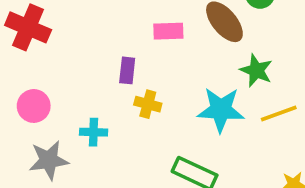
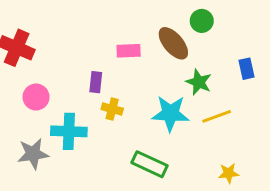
pink circle: (34, 106) -> (36, 97), moved
cyan cross: (94, 132) -> (69, 131), size x1.6

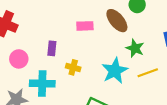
purple rectangle: (96, 82) -> (52, 48), moved
cyan star: (170, 113) -> (115, 71), turned -30

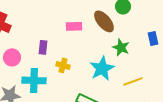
yellow line: (148, 73) -> (133, 81), moved

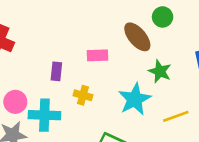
pink rectangle: (74, 26) -> (98, 55), moved
pink circle: (12, 57) -> (15, 102), moved

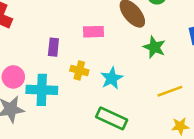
cyan star: (135, 99) -> (112, 78), moved, size x0.7

